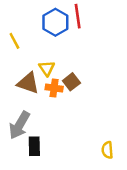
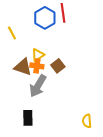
yellow triangle: (47, 68) -> (38, 55), turned 32
orange cross: (54, 88) -> (37, 66), moved
gray arrow: (19, 125) -> (38, 86), moved

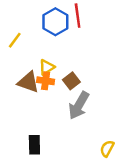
yellow line: (12, 33) -> (15, 40), turned 64
gray arrow: (38, 86) -> (79, 105), moved
yellow semicircle: (87, 121) -> (107, 149), turned 32

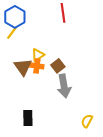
blue hexagon: (55, 22) -> (15, 17), moved
brown triangle: (28, 82) -> (23, 67), turned 36
gray arrow: (79, 105) -> (64, 86), turned -40

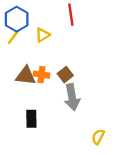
yellow triangle: (38, 55) -> (43, 35), moved
brown triangle: (23, 67) -> (26, 76), turned -48
black rectangle: (28, 118) -> (31, 119), moved

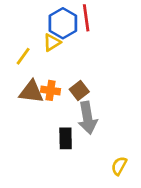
blue hexagon: (17, 19) -> (63, 23), moved
yellow line: (13, 37) -> (23, 56), moved
black rectangle: (31, 119) -> (66, 138), moved

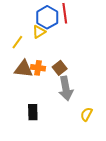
black rectangle: (66, 138) -> (33, 112), moved
yellow semicircle: (119, 166) -> (86, 114), moved

